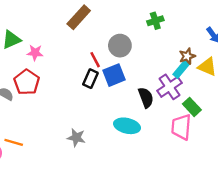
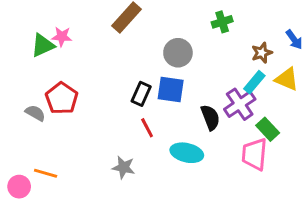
pink star: (35, 53) -> (62, 37), moved
brown star: (187, 56) -> (262, 53), moved
red line: (95, 60) -> (147, 128), moved
blue square: (114, 75) -> (171, 89), turned 30

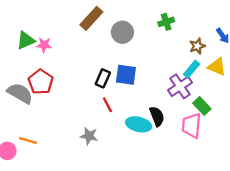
pink star: (62, 37) -> (44, 45), moved
gray circle: (178, 53) -> (122, 32), moved
gray semicircle: (35, 113) -> (20, 93), size x1.6
black semicircle: (210, 117) -> (157, 116), moved

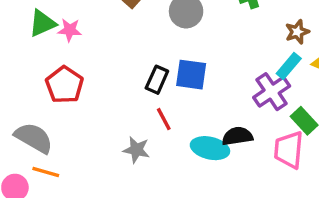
gray semicircle: (20, 93) -> (34, 138), moved
black semicircle: (157, 116) -> (237, 136), turned -78
gray star: (89, 136) -> (136, 150), moved

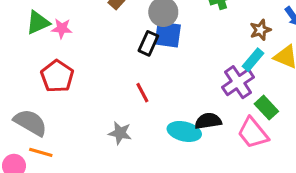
blue square: (191, 75) -> (168, 34), moved
black rectangle: (157, 80) -> (148, 43), moved
red line: (164, 119) -> (142, 93), moved
pink trapezoid: (289, 150) -> (253, 133), turned -44

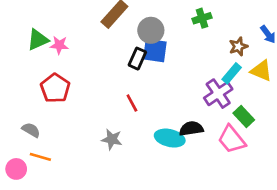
gray semicircle: (30, 123) -> (31, 130), size x0.6

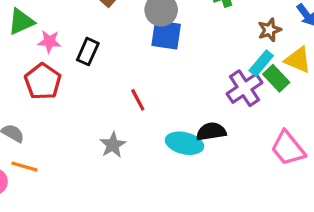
pink star: (59, 45) -> (49, 42), moved
black rectangle: (137, 59) -> (88, 52), moved
green rectangle: (244, 116) -> (276, 78), moved
gray star: (112, 139) -> (113, 145), turned 30
pink trapezoid: (232, 139) -> (288, 148), moved

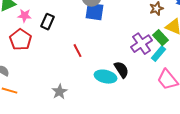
cyan rectangle: (261, 63) -> (158, 54), moved
black semicircle: (211, 132) -> (122, 70), turned 66
gray star: (113, 145) -> (60, 92), moved

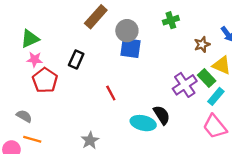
pink star: (24, 16) -> (35, 60), moved
cyan rectangle: (158, 54) -> (216, 96), moved

